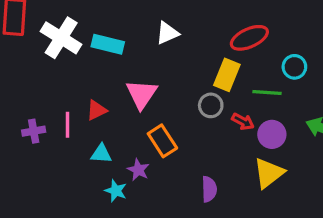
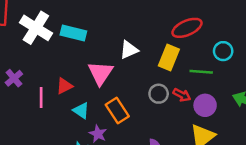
white triangle: (167, 33) -> (129, 50), moved
gray circle: (211, 105) -> (159, 94), moved
purple cross: (34, 131) -> (14, 78), moved, turned -30
cyan triangle: (101, 154) -> (81, 110), moved, turned 30

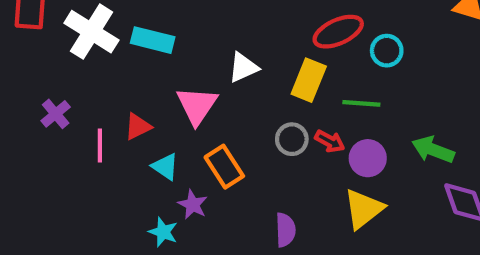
cyan circle: (223, 51) -> (387, 51), moved

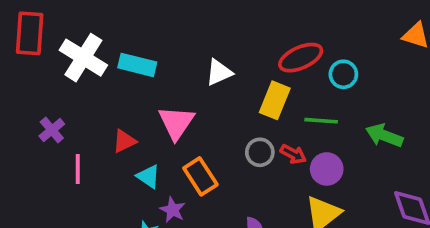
white triangle: (243, 67) -> (219, 72), moved
pink line: (100, 146) -> (78, 169), moved
green arrow: (433, 150) -> (384, 136), moved

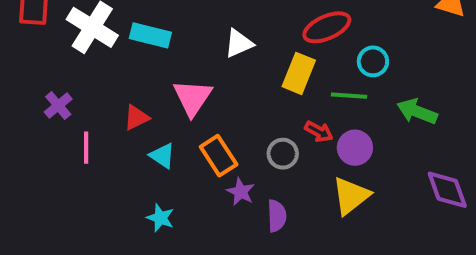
cyan circle: (343, 74) -> (373, 61), moved
gray circle: (260, 152) -> (283, 154), moved
purple star: (173, 210) -> (241, 192), moved

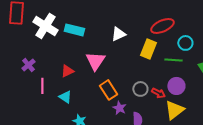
red arrow: (319, 132) -> (158, 93), moved
cyan triangle: (162, 156) -> (65, 97), moved

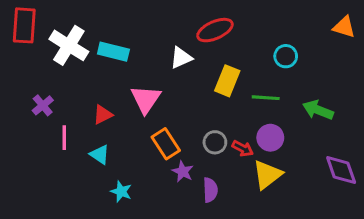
red ellipse: (162, 26) -> (215, 30), moved
cyan circle: (185, 43) -> (286, 56), moved

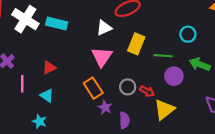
cyan circle: (286, 56) -> (188, 34), moved
pink triangle: (146, 99) -> (102, 57), moved
purple circle: (270, 138) -> (174, 76), moved
cyan star: (121, 192) -> (39, 121), moved

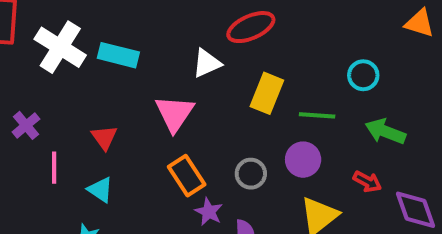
pink triangle: (102, 57) -> (175, 113), moved
red triangle: (49, 68) -> (104, 137), turned -40
purple circle: (174, 76) -> (303, 160), moved
red arrow: (147, 91) -> (367, 182), moved

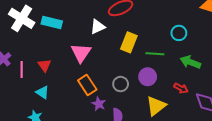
pink line: (54, 168) -> (22, 69), moved

